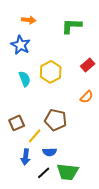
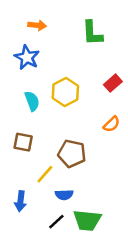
green L-shape: (72, 26) -> (92, 33), turned -95
brown square: (17, 123) -> (23, 142), moved, turned 35
blue arrow: (26, 157) -> (20, 201), moved

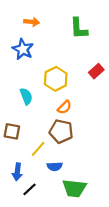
cyan semicircle: (32, 101) -> (26, 96), moved
orange semicircle: (112, 124) -> (64, 107), moved
brown square: (23, 142) -> (12, 131), moved
black line: (56, 222) -> (29, 189), moved

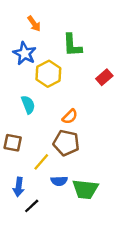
orange arrow: (32, 22) -> (34, 24), turned 48
green L-shape: (79, 28) -> (72, 45), moved
yellow hexagon: (56, 79) -> (48, 74), moved
green trapezoid: (74, 188) -> (85, 189), moved

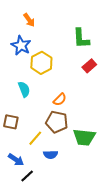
green L-shape: (72, 45) -> (81, 38), moved
blue arrow: (19, 187) -> (16, 160), turned -63
green trapezoid: (85, 189) -> (84, 137), moved

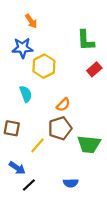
blue star: (21, 45) -> (23, 48), turned -30
brown pentagon: (57, 122) -> (60, 128), turned -30
blue semicircle: (51, 155) -> (71, 183), moved

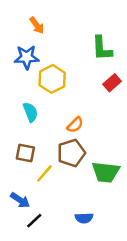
brown square: (12, 128) -> (25, 153), moved

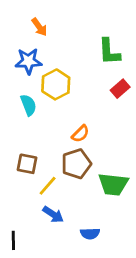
cyan semicircle: (30, 112) -> (28, 105), moved
blue arrow: (20, 200) -> (53, 214), moved
black line: (34, 221) -> (13, 240), moved, turned -48

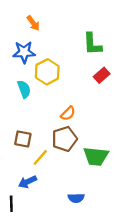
blue arrow: (53, 214) -> (27, 182), moved, turned 120

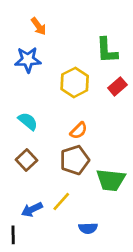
yellow hexagon: (47, 72) -> (75, 82), moved
cyan semicircle: (24, 89) -> (28, 121), moved, turned -30
brown square: (23, 139) -> (26, 160), turned 36
yellow line: (40, 157) -> (61, 201), moved

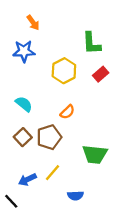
brown pentagon: (75, 160) -> (49, 137), moved
black line: (13, 235) -> (11, 201), turned -42

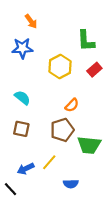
orange semicircle: (67, 112) -> (72, 105), moved
brown square: (23, 137) -> (21, 129), turned -35
brown pentagon: (49, 137) -> (62, 130), moved

